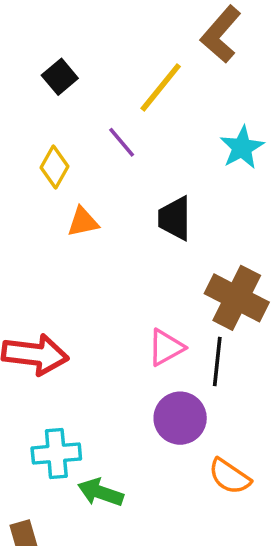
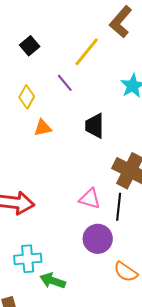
pink triangle: (166, 347) -> (90, 199), turned 45

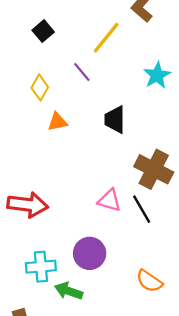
black line: (119, 207) -> (142, 209), turned -36
purple circle: (98, 239) -> (90, 253), moved

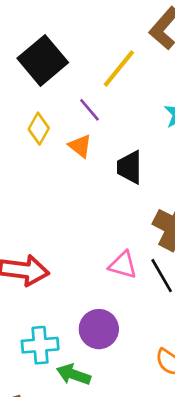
black square: (43, 31) -> (43, 60), size x1.8
orange triangle: (58, 122) -> (80, 146), moved, turned 50

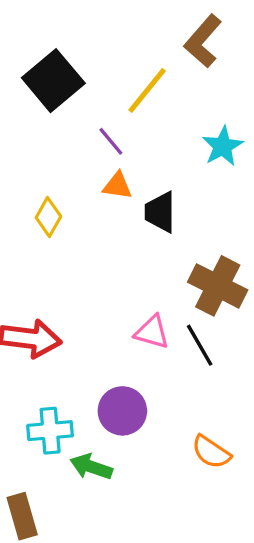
yellow diamond: (39, 129) -> (48, 217), moved
orange triangle: (80, 146) -> (117, 186), moved, turned -30

